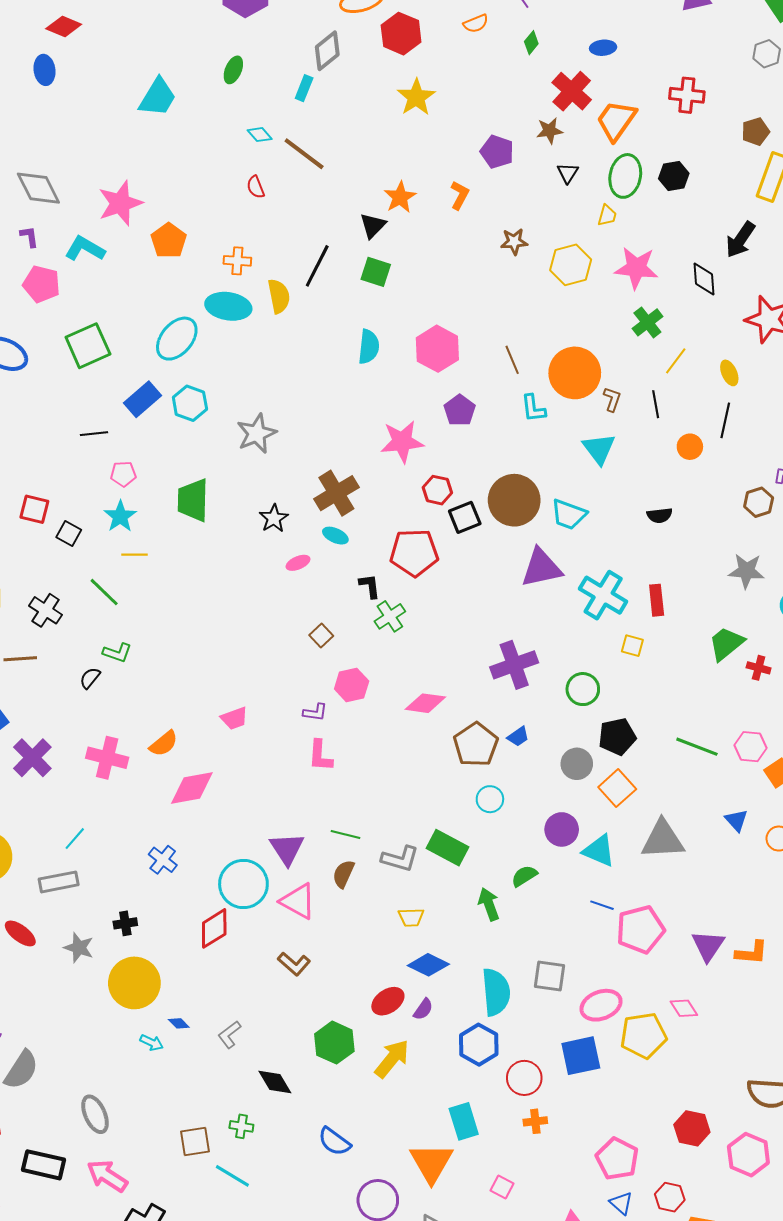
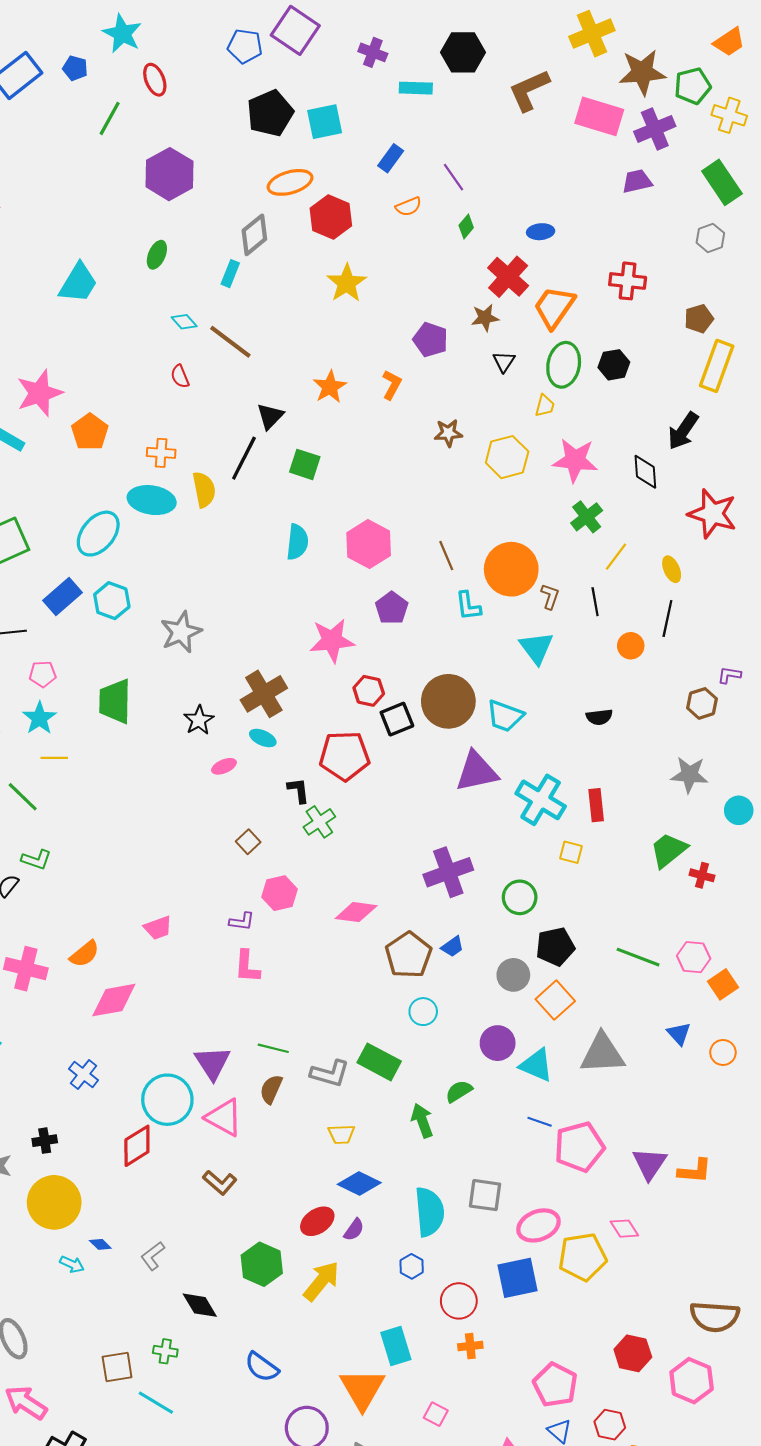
black triangle: (373, 225) -> (270, 416), moved
blue hexagon: (479, 1045) -> (412, 1266), size x0.6

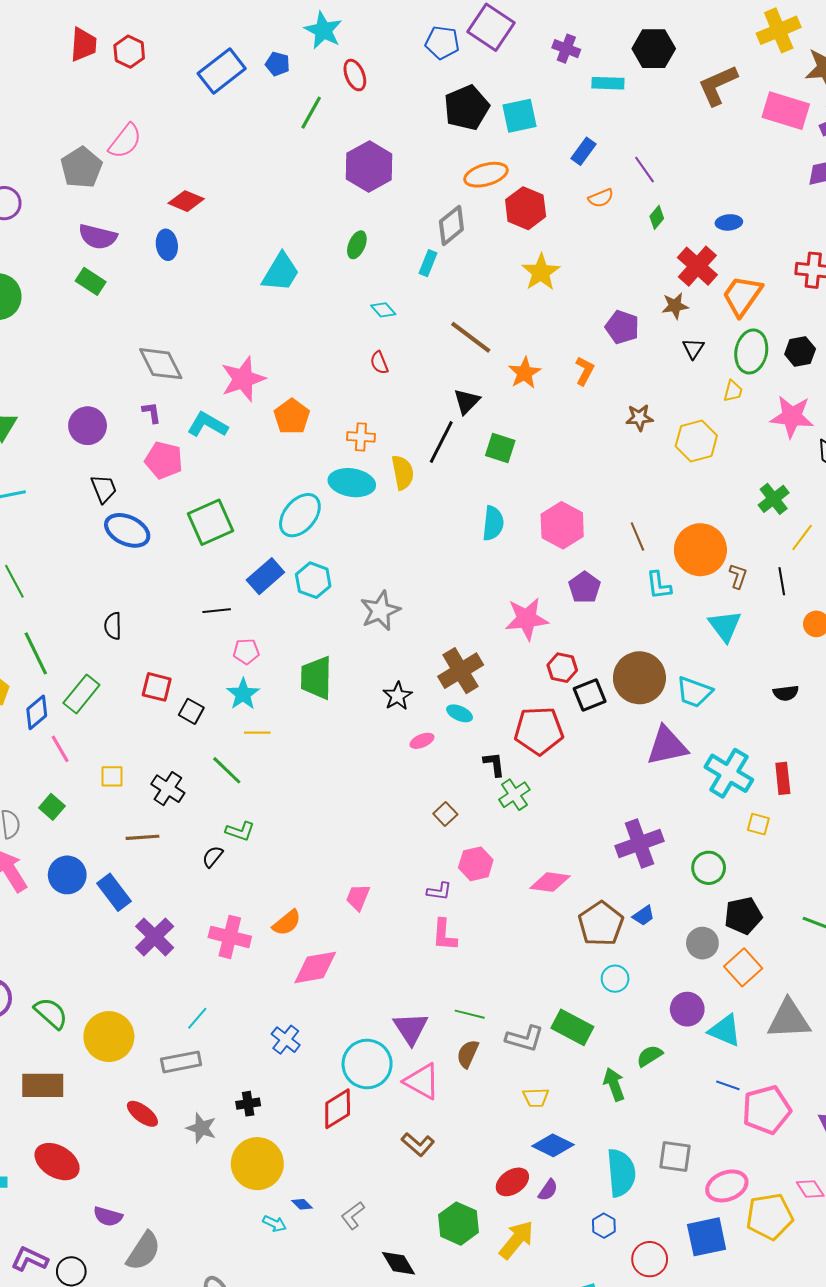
brown line: (230, 342) -> (471, 337), moved
pink star: (575, 460) -> (792, 417), moved
pink trapezoid: (158, 928) -> (358, 897), turned 132

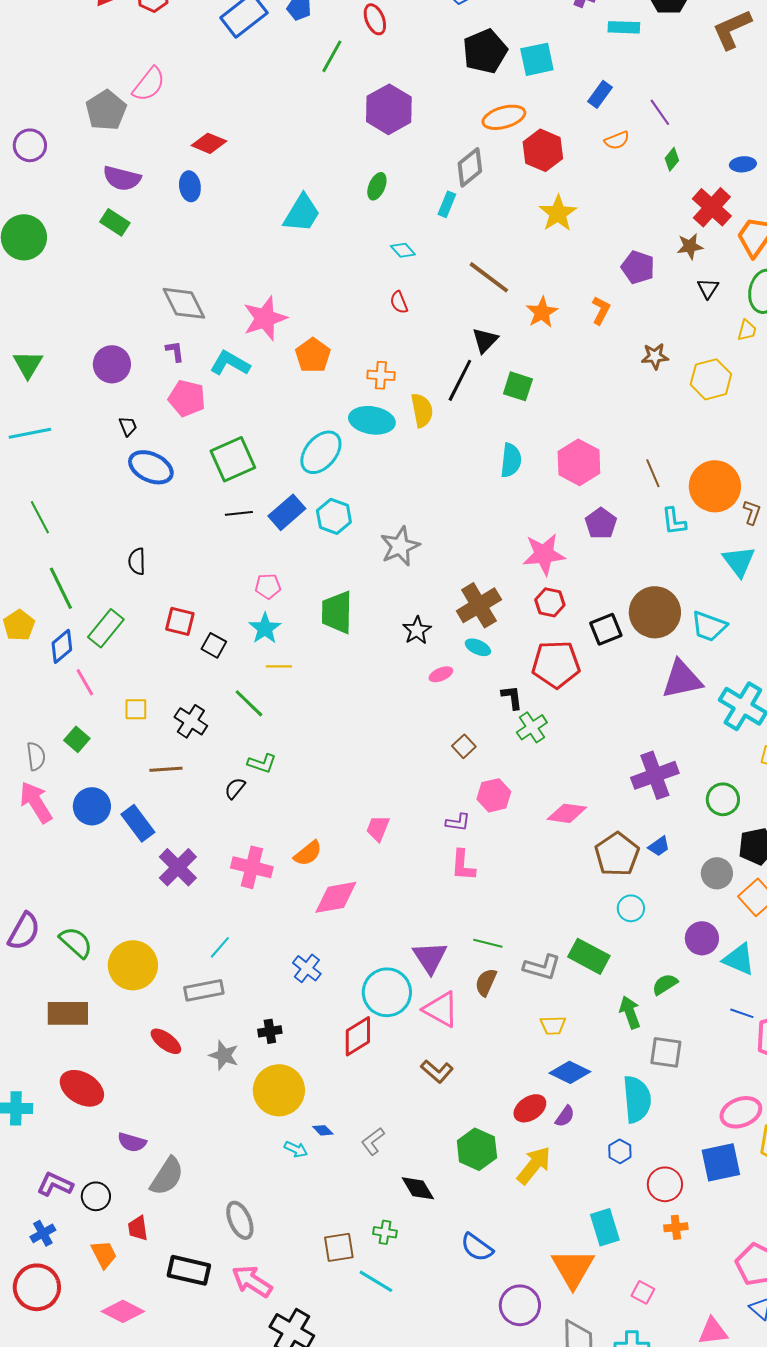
black trapezoid: (104, 489) -> (128, 426), size x0.7
black line: (217, 611) -> (239, 513), moved
red hexagon: (562, 668) -> (550, 602), moved
gray square: (675, 1156) -> (666, 1052), moved

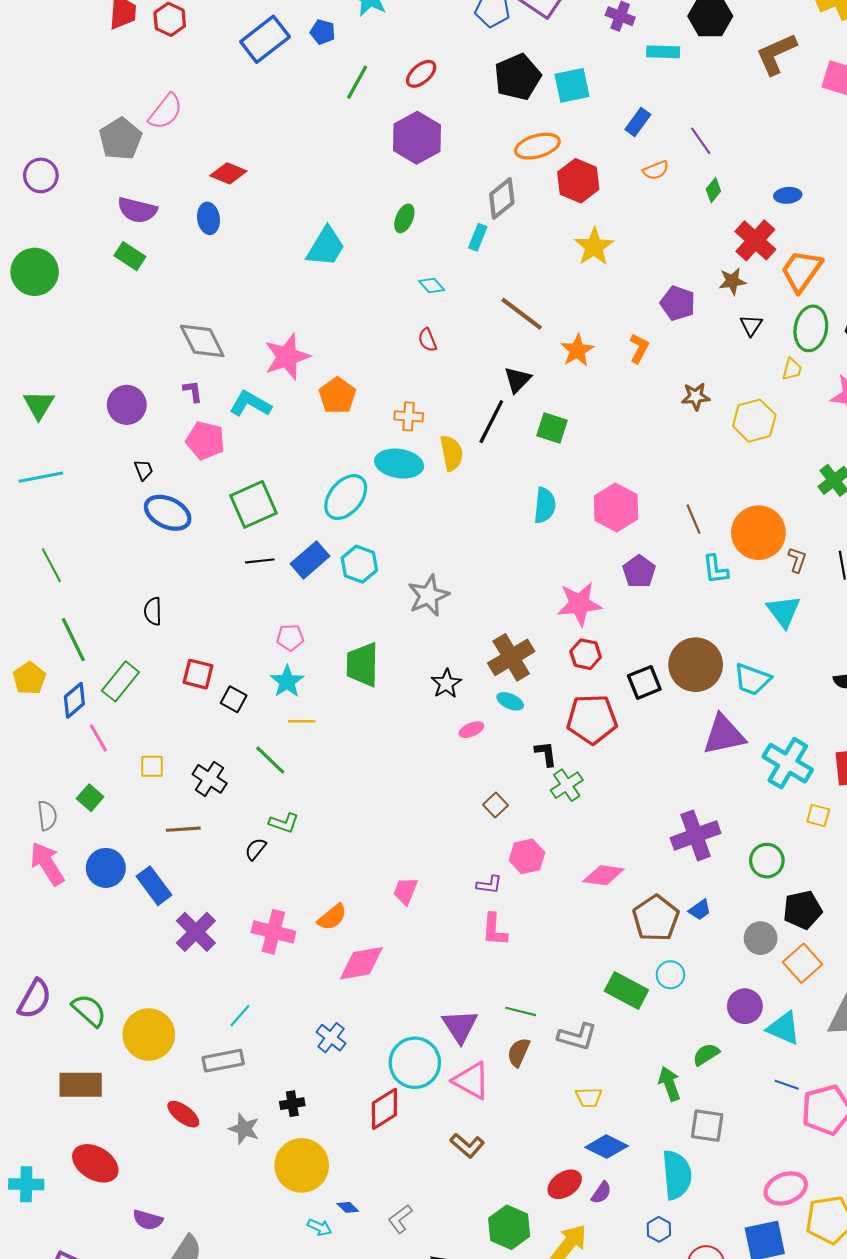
red ellipse: (375, 19) -> (421, 74), moved, turned 72
green rectangle: (589, 956) -> (626, 990), moved

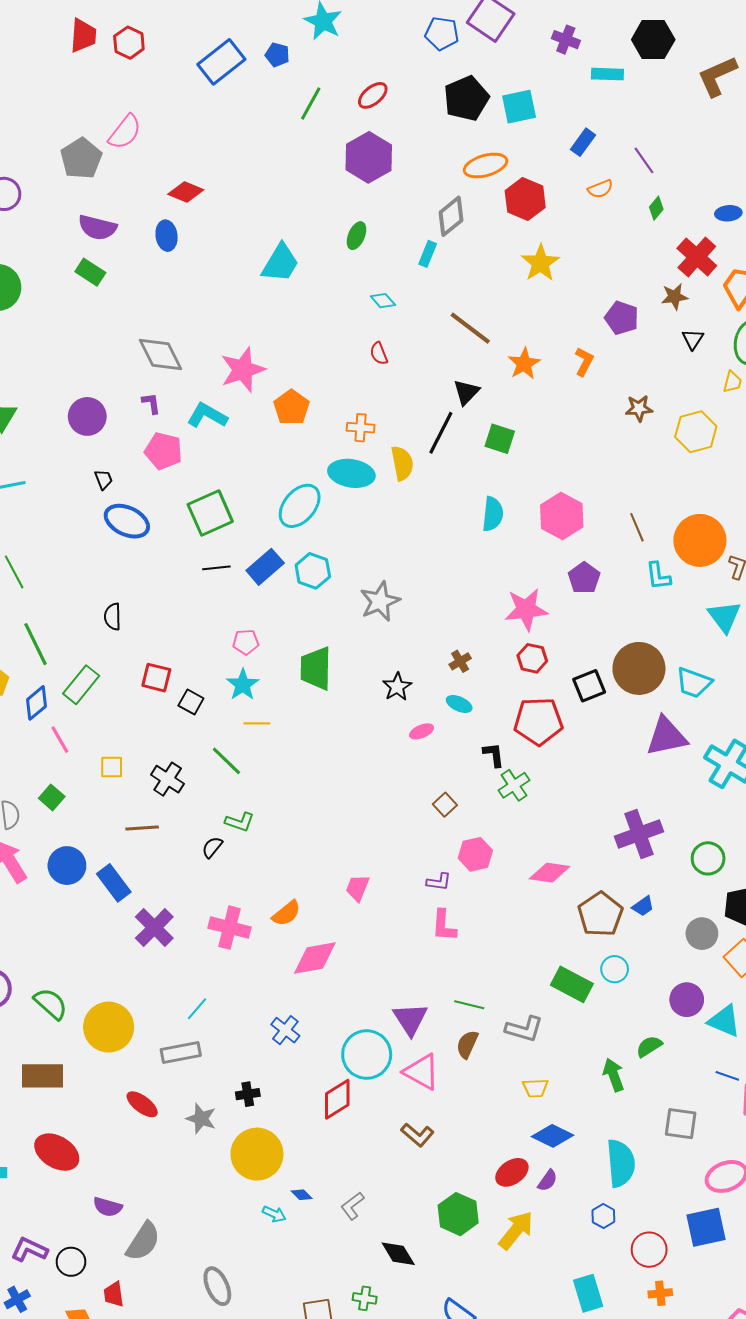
brown cross: (511, 657) -> (460, 661), size x0.5
gray square: (707, 1126) -> (681, 1124), moved

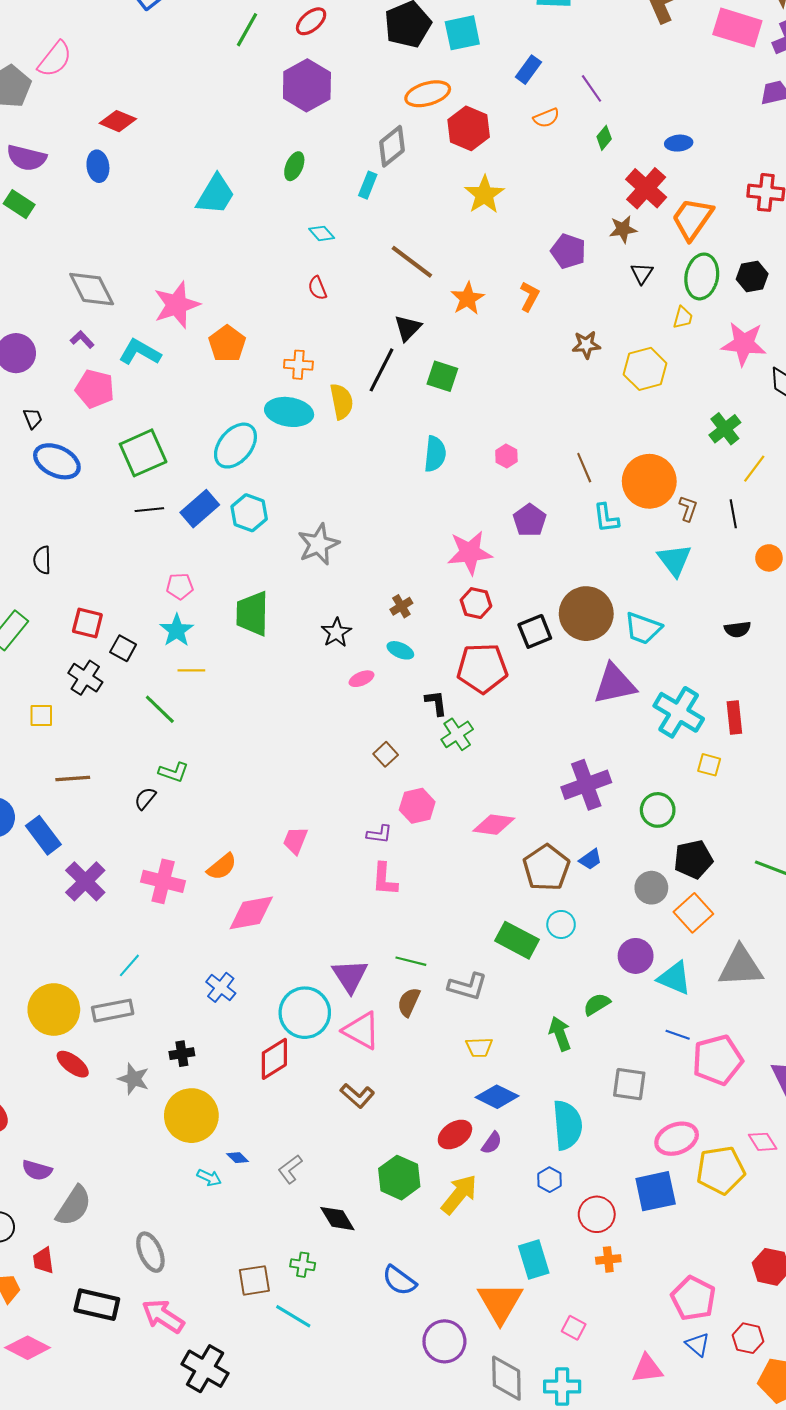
purple L-shape: (151, 403) -> (82, 339), turned -35
pink hexagon: (562, 516) -> (506, 456), size x0.5
black cross: (168, 779) -> (85, 678), moved
yellow circle: (109, 1027) -> (54, 1010), moved

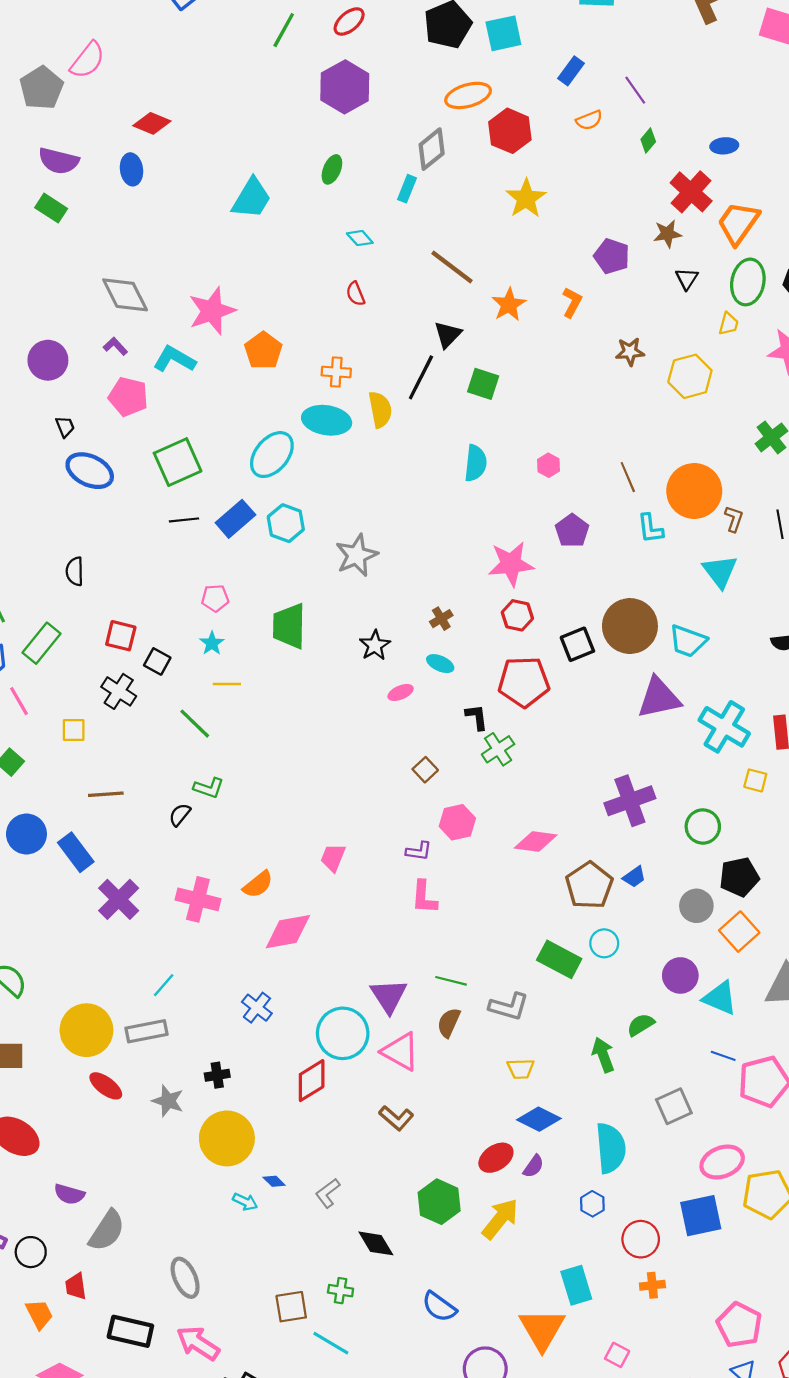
cyan star: (177, 630) -> (212, 643), size x0.7
gray square: (629, 1084) -> (674, 1106), turned -32

